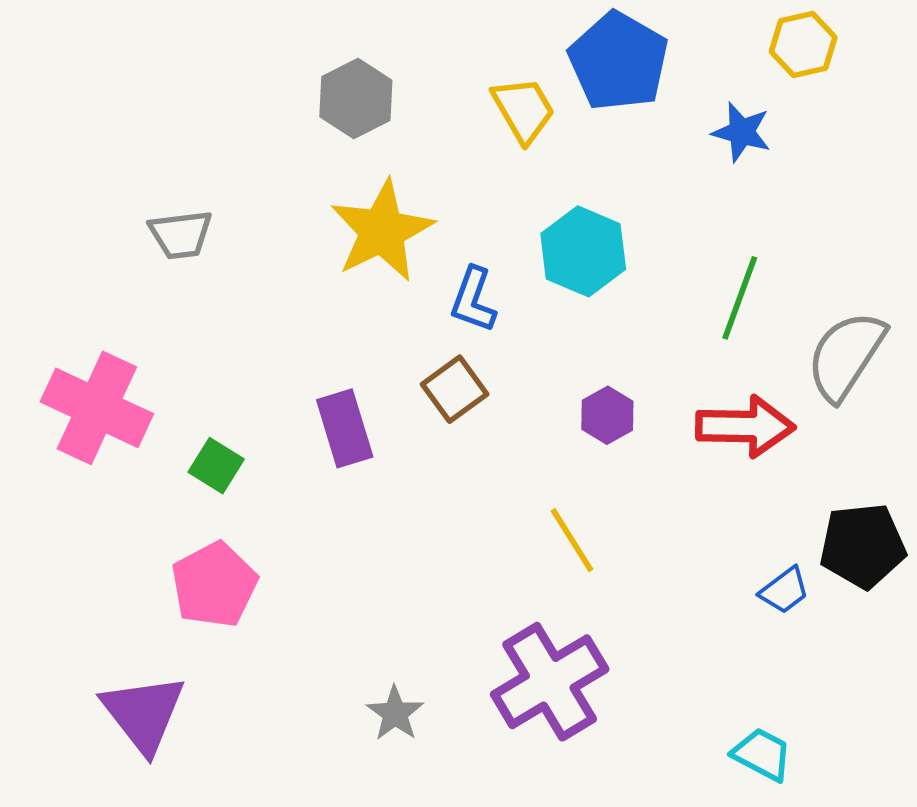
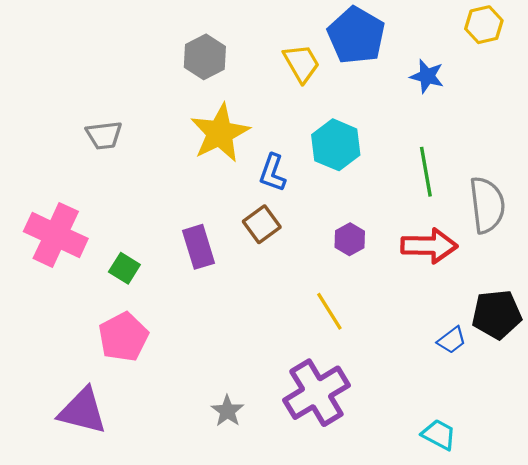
yellow hexagon: (803, 44) -> (484, 25), moved
green line: (740, 298) -> (426, 172), turned -30
gray semicircle: (846, 356) -> (487, 205), turned 140
purple triangle: (143, 713) -> (83, 411), turned -38

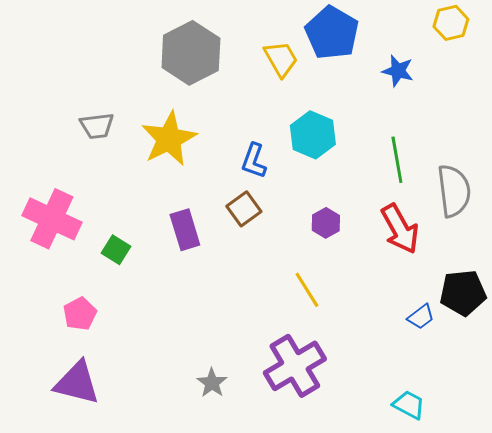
gray hexagon: (205, 57) -> (191, 53), size x1.5
yellow star: (220, 133) -> (169, 139), moved
red arrow: (429, 246) -> (400, 229), turned 60
pink pentagon: (123, 337) -> (80, 314), moved, size x0.7

